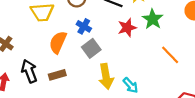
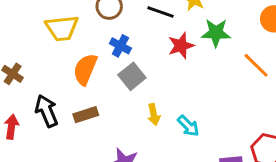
green star: (153, 19) -> (216, 33), turned -30
orange line: (170, 55) -> (256, 65), moved
yellow arrow: (106, 76) -> (154, 115), size x0.6

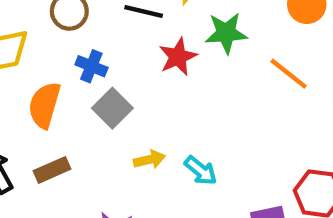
yellow arrow: (154, 115) -> (149, 160), turned -85

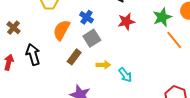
green star: (226, 33) -> (162, 17), moved, turned -30
brown rectangle: (52, 170) -> (74, 57), moved, turned -42

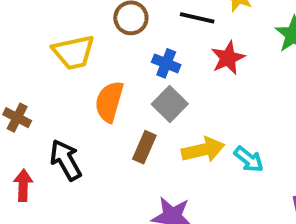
blue cross: (86, 17) -> (166, 63), moved
yellow arrow: (103, 65) -> (203, 150), size x1.5

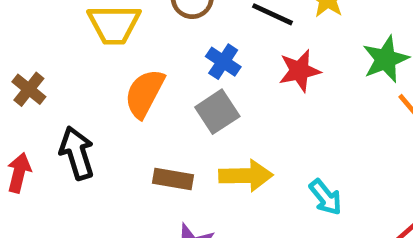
brown rectangle: (144, 147) -> (173, 179), moved, turned 64
cyan arrow: (249, 159) -> (326, 197), moved

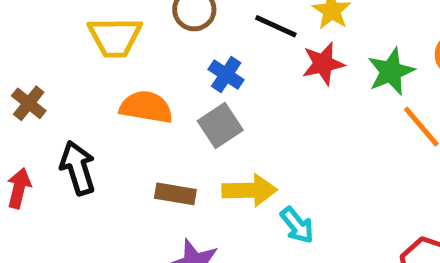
red star: (300, 71) -> (323, 64), moved
orange semicircle: (144, 93) -> (146, 107), turned 72
cyan arrow: (326, 197) -> (297, 225), moved

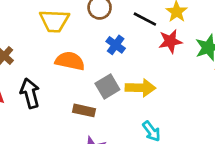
gray square: (220, 125) -> (107, 87), moved
yellow arrow: (250, 190) -> (141, 88), moved

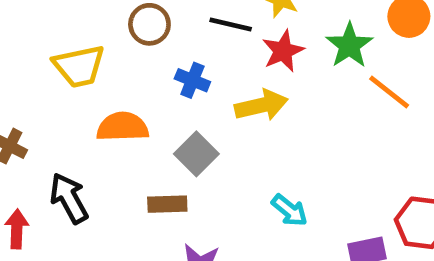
yellow arrow: (141, 88) -> (261, 105), moved

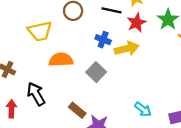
blue cross: (192, 80) -> (103, 40), moved
brown rectangle: (167, 204) -> (77, 110), moved, turned 42
cyan arrow: (290, 210) -> (143, 109), moved

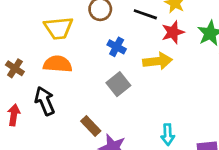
blue cross: (103, 40) -> (117, 47), moved
orange semicircle: (61, 60) -> (58, 64), moved
cyan arrow: (143, 109) -> (168, 135), turned 42

